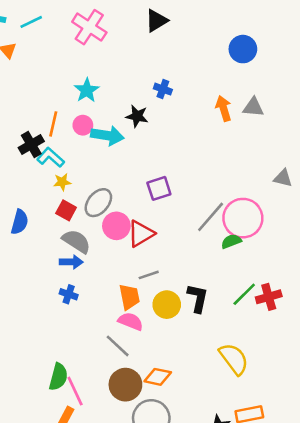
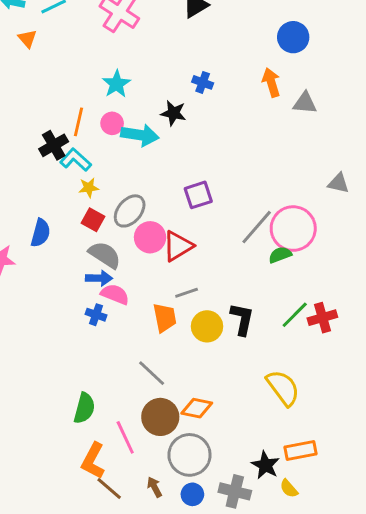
orange arrow: (224, 108) -> (271, 82), moved
pink semicircle: (131, 321) -> (115, 294), moved
pink line: (75, 391) -> (125, 437), moved

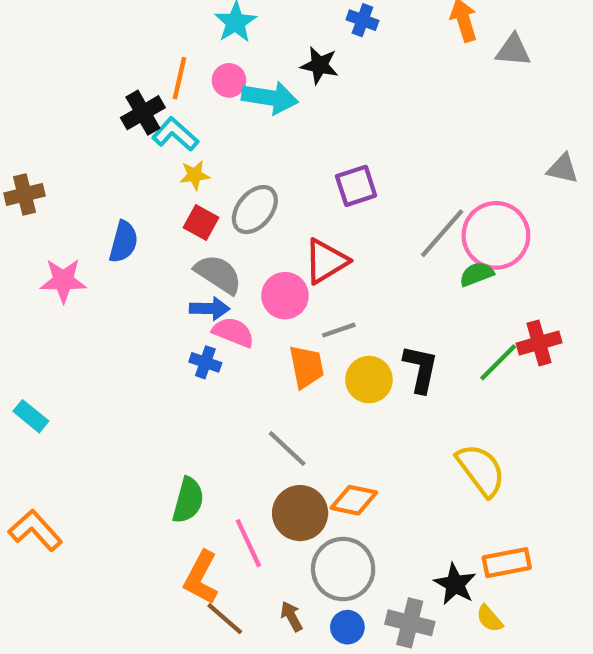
pink circle: (150, 237) -> (285, 296), moved
red cross: (322, 318) -> (539, 343), moved

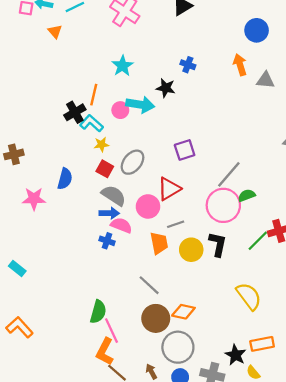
pink circle: (229, 80) -> (120, 110), moved
pink circle: (496, 235) -> (223, 205), moved
pink line: (248, 543) -> (111, 331), moved

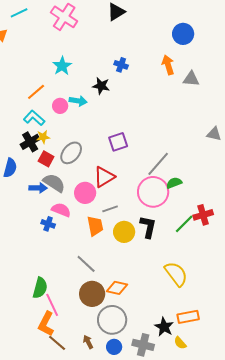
orange line: (94, 95) -> (36, 92), turned 36
cyan arrow: (140, 105) -> (78, 101), size x0.7
black cross: (75, 112) -> (30, 142), moved
blue arrow: (109, 213) -> (38, 188), moved

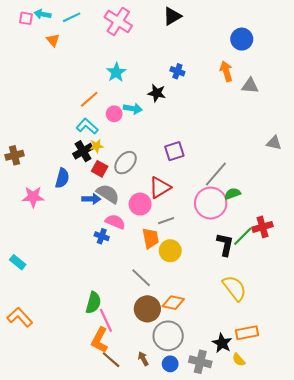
black L-shape: (148, 227) -> (225, 245), moved
yellow circle: (124, 232) -> (170, 251), moved

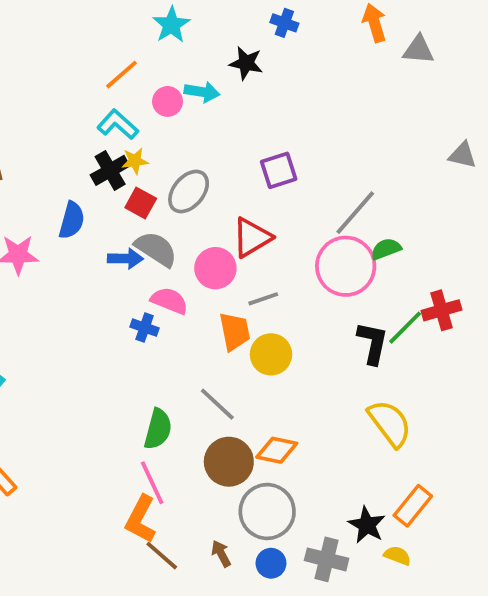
green semicircle: (93, 303) -> (158, 429), moved
orange rectangle: (247, 333) -> (413, 506), turned -40
yellow semicircle: (239, 360) -> (397, 556), turned 152

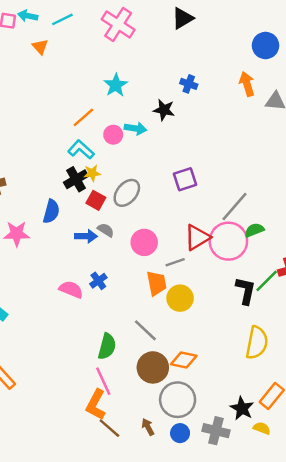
red triangle: (252, 237) -> (197, 237), moved
gray semicircle: (156, 249) -> (106, 230), size x0.6
pink semicircle: (169, 301) -> (71, 289), moved
blue cross: (145, 328) -> (98, 281), turned 35
yellow semicircle: (390, 423) -> (257, 343), turned 48

